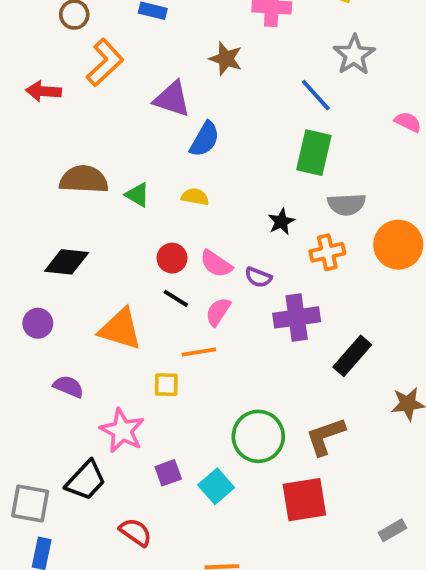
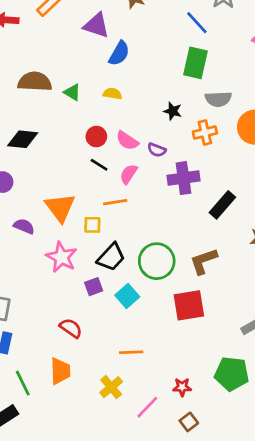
black star: (281, 222) -> (173, 111), turned -30
orange triangle: (120, 329) -> (60, 208), moved, turned 36
black trapezoid: (86, 480) -> (111, 257), moved

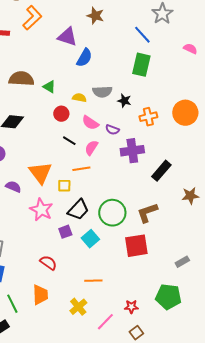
yellow semicircle: (112, 94) -> (79, 98), moved
gray semicircle: (218, 99) -> (102, 92), moved
red circle: (96, 137) -> (61, 114), moved

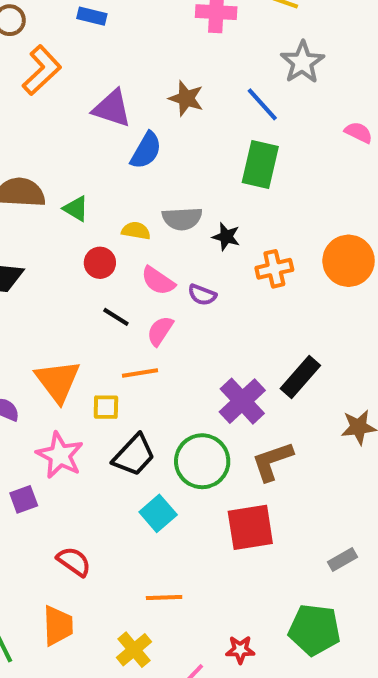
brown star: (95, 16) -> (186, 98), moved
purple cross: (132, 151) -> (242, 401), moved, turned -35
purple square: (65, 232) -> (24, 499), moved

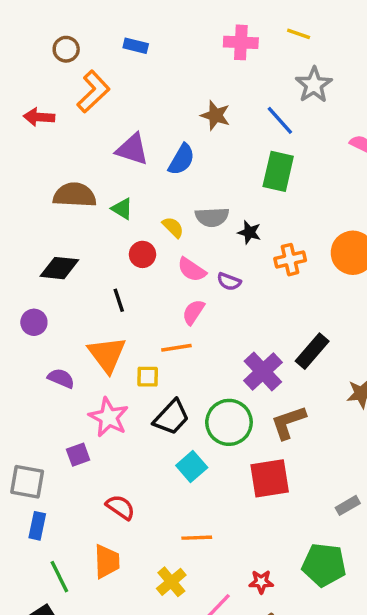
purple triangle: (112, 108) -> (132, 149), moved
yellow semicircle: (136, 231) -> (173, 227), turned 35
black line: (116, 317) -> (119, 300), moved, turned 40

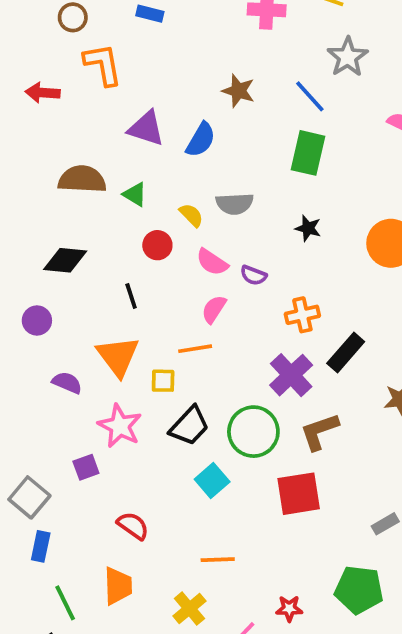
orange L-shape: (93, 92) -> (103, 64), turned -57
black star: (249, 232) -> (308, 228), moved
orange cross: (290, 260) -> (302, 315), moved
gray square: (27, 482) -> (29, 497), turned 30

